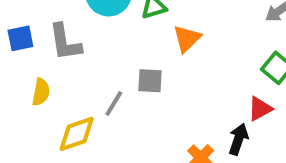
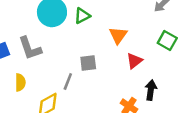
orange triangle: (187, 39) -> (118, 35), moved
red triangle: (260, 109) -> (134, 61), moved

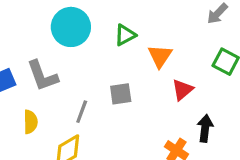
green triangle: (82, 16) -> (125, 35), moved
gray line: (68, 81) -> (82, 112), moved

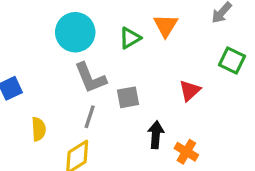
orange triangle: (160, 56) -> (166, 26), moved
gray L-shape: (42, 76) -> (90, 78), moved
black arrow: (205, 128) -> (156, 135), moved

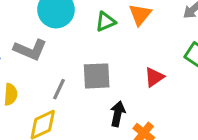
gray L-shape: (90, 78) -> (30, 50), moved, turned -52
gray square: (128, 97) -> (97, 76), size x1.4

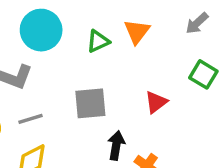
gray line: (59, 89) -> (31, 119), moved, turned 50

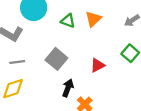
green triangle: (98, 41) -> (68, 21), turned 35
gray square: (90, 103) -> (56, 59), turned 35

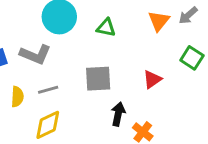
orange triangle: (93, 19) -> (159, 21), moved
gray square: (56, 59) -> (98, 79), turned -35

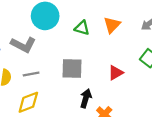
orange triangle: (159, 21) -> (112, 25), moved

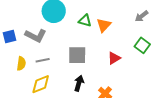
orange triangle: (112, 25) -> (104, 25), moved
black arrow: (86, 98) -> (79, 83), moved

